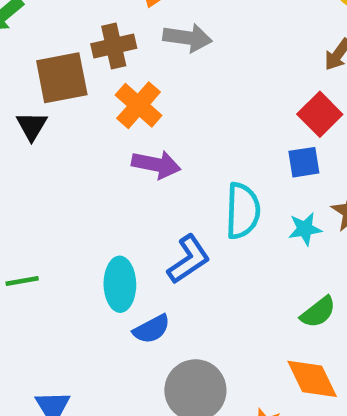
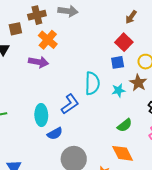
brown square: (62, 78) -> (15, 29), size x0.6
purple arrow: (156, 165) -> (39, 62), moved

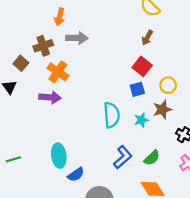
brown square: (15, 29) -> (21, 63), turned -32
brown star: (138, 83) -> (162, 109), turned 30
blue L-shape: (70, 104) -> (123, 157), moved

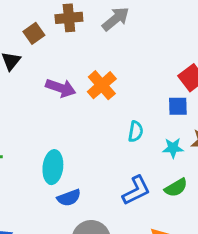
gray arrow: (77, 38) -> (116, 19), turned -55
orange cross: (58, 72) -> (102, 85), moved
cyan semicircle: (112, 115) -> (136, 131), size x0.6
green semicircle: (152, 158) -> (176, 188), moved

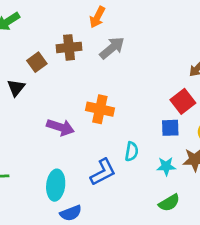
orange cross: (102, 85) -> (100, 109), turned -36
purple arrow: (61, 88) -> (60, 127), moved
blue L-shape: (136, 190) -> (103, 172), moved

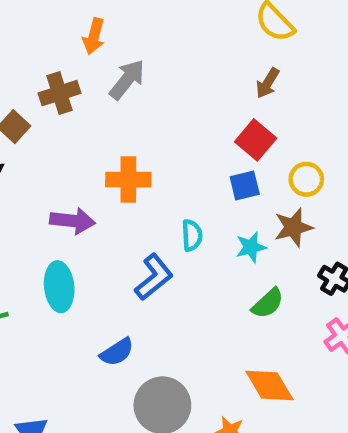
cyan ellipse: (56, 185) -> (59, 287), moved

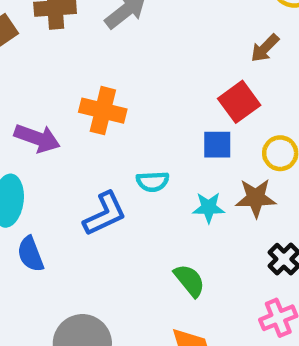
cyan semicircle: (192, 235) -> (153, 182), turned 76
green semicircle: (268, 303) -> (189, 280), moved, turned -100
blue semicircle: (117, 352) -> (31, 254), moved, turned 88

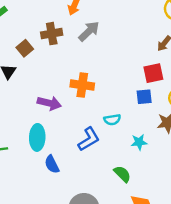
red square: (239, 102) -> (153, 73), turned 30
cyan star: (209, 208) -> (139, 142), moved
green semicircle: (189, 280) -> (122, 174), moved

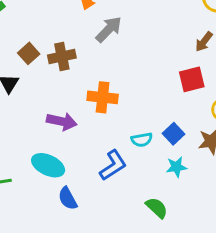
brown cross: (52, 34) -> (62, 57), moved
blue square: (144, 97) -> (173, 134), moved, turned -35
cyan ellipse: (37, 137) -> (48, 165), turned -65

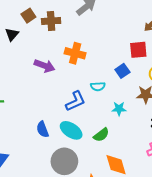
blue square: (173, 134) -> (122, 71), moved
cyan ellipse: (48, 165) -> (71, 130), moved
blue semicircle: (68, 198) -> (43, 129), moved
green semicircle: (157, 208) -> (101, 135), turned 91

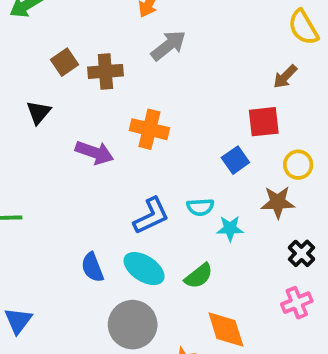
black triangle: (12, 34) -> (39, 112), moved
cyan semicircle: (98, 86) -> (200, 207), moved

